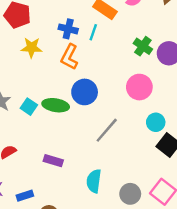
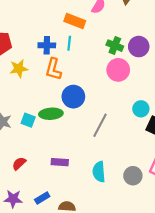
pink circle: (139, 87) -> (118, 70), moved

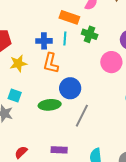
green cross: (115, 46) -> (90, 34), moved
cyan square: (28, 120) -> (15, 96), moved
gray line: (100, 125) -> (82, 116), moved

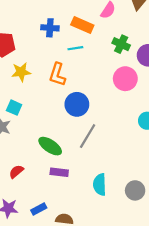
green cross: (90, 34) -> (121, 44), moved
cyan line: (65, 38) -> (75, 48), turned 72
blue cross: (44, 41) -> (50, 28), moved
green ellipse: (50, 105) -> (50, 146), moved, turned 35

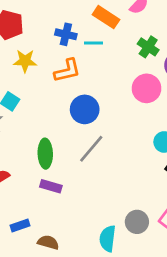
blue cross: (50, 28) -> (66, 34), moved
orange L-shape: (57, 75) -> (67, 71), turned -130
green ellipse: (50, 146) -> (45, 154), turned 45
cyan semicircle: (100, 185) -> (108, 239), moved

